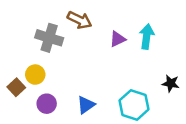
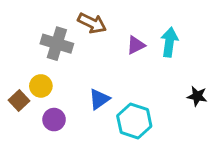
blue triangle: (86, 105) -> (99, 99), moved
cyan hexagon: (134, 105) -> (134, 121), moved

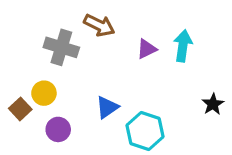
black star: (197, 96) -> (213, 104), turned 30

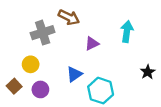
gray cross: (61, 47) -> (43, 33), turned -35
purple triangle: (147, 49) -> (92, 44), moved
brown square: (20, 109) -> (14, 86), moved

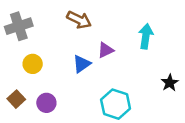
gray cross: (43, 33) -> (19, 26), moved
yellow circle: (31, 64) -> (33, 64), moved
blue triangle: (74, 74) -> (82, 64), moved

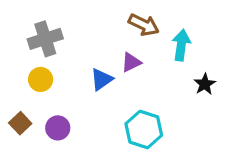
brown arrow: (79, 20) -> (144, 25), moved
gray cross: (19, 26) -> (45, 39), moved
black star: (170, 83) -> (205, 84), moved

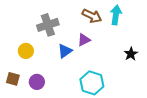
gray cross: (45, 39) -> (48, 25), moved
cyan arrow: (181, 45) -> (116, 15), moved
brown square: (20, 123) -> (13, 79), turned -32

